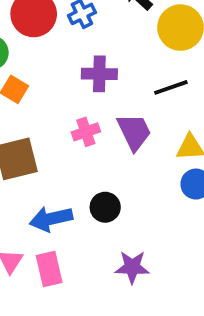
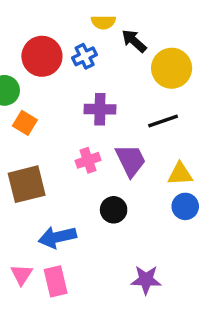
black circle: (105, 207) -> (114, 210), moved
purple star: (132, 267) -> (146, 280), moved

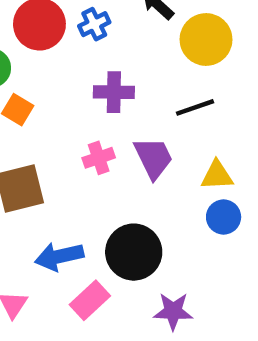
black circle: (114, 210) -> (134, 252), moved, size x1.6
pink rectangle: (56, 281) -> (90, 300), moved, turned 60

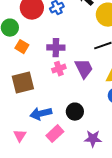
purple cross: (114, 92) -> (56, 48), moved
black circle: (134, 252) -> (75, 112), size x0.7

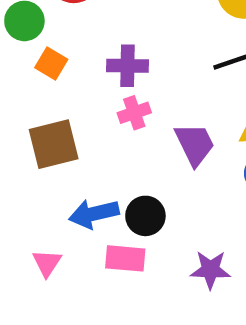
purple trapezoid: (84, 69) -> (195, 144), moved
black circle: (75, 112) -> (145, 216), moved
pink rectangle: (55, 134) -> (125, 258), turned 48

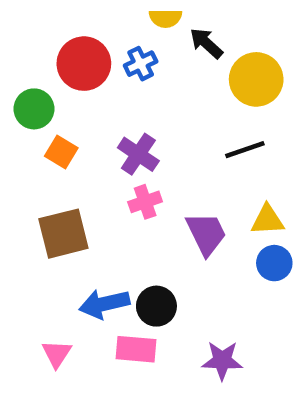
purple cross: (128, 66) -> (138, 154), turned 33

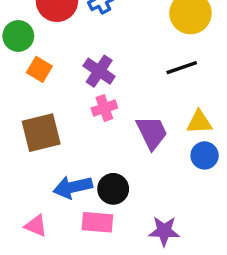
pink triangle: (57, 354) -> (36, 226), turned -40

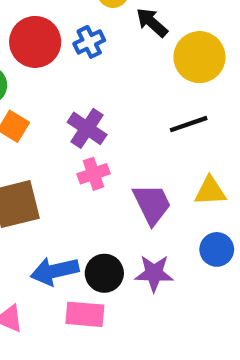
blue circle: (205, 155) -> (217, 249), moved
purple star: (164, 231) -> (154, 273), moved

